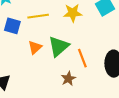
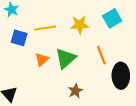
orange line: (82, 58) -> (101, 55), moved

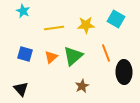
cyan square: (112, 18) -> (116, 19), turned -30
blue square: (19, 38) -> (25, 54), moved

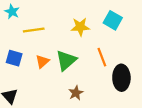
yellow line: (54, 28) -> (34, 30), moved

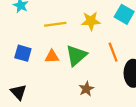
yellow line: (34, 30) -> (55, 24), moved
orange triangle: (42, 61) -> (52, 57), turned 40

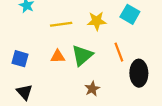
blue square: (23, 53) -> (20, 59), moved

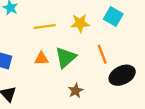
black ellipse: (139, 73) -> (122, 75), turned 65

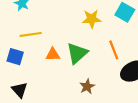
yellow line: (45, 27) -> (31, 34), moved

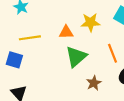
orange triangle: (53, 54) -> (66, 32), moved
brown star: (87, 87) -> (94, 83), moved

